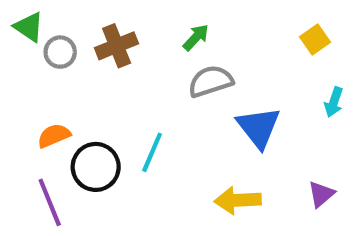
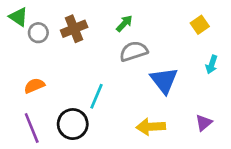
black circle: (96, 167) -> (73, 124), moved

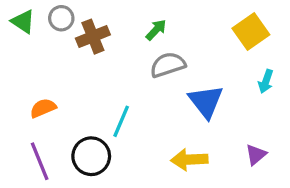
yellow square: (200, 25) -> (251, 32), size x1.5
gray circle: (38, 33) -> (61, 18), moved

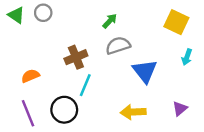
yellow square: (251, 32) -> (176, 22), turned -30
brown cross: (93, 37) -> (76, 57), moved

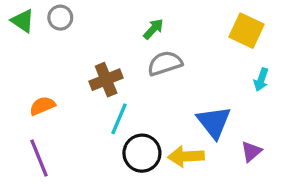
blue triangle: (145, 71) -> (214, 122), moved
black circle: (64, 110) -> (142, 153), moved

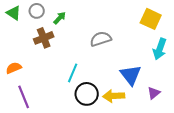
green arrow: (153, 29) -> (60, 18), moved
brown cross: (106, 80) -> (44, 38), moved
cyan arrow: (261, 80) -> (160, 49), size x1.5
orange semicircle: (42, 106) -> (14, 68), moved

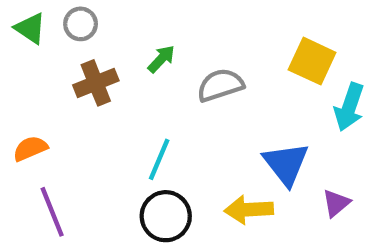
green arrow: (60, 18) -> (161, 59), moved
yellow square: (151, 19) -> (312, 61), moved
black circle: (87, 94) -> (166, 216), moved

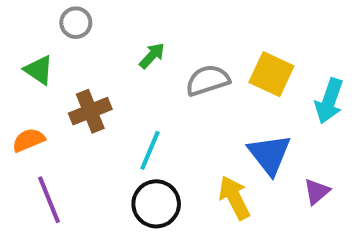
green triangle: (30, 28) -> (39, 70), moved
yellow square: (312, 61) -> (271, 74), moved
brown cross: (96, 83) -> (90, 111), moved
yellow arrow: (249, 210) -> (234, 198), turned 66

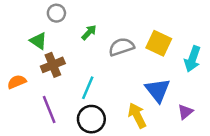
gray circle: (76, 23) -> (56, 13), moved
green triangle: (39, 70) -> (38, 41), moved
purple line: (49, 200) -> (49, 109), moved

